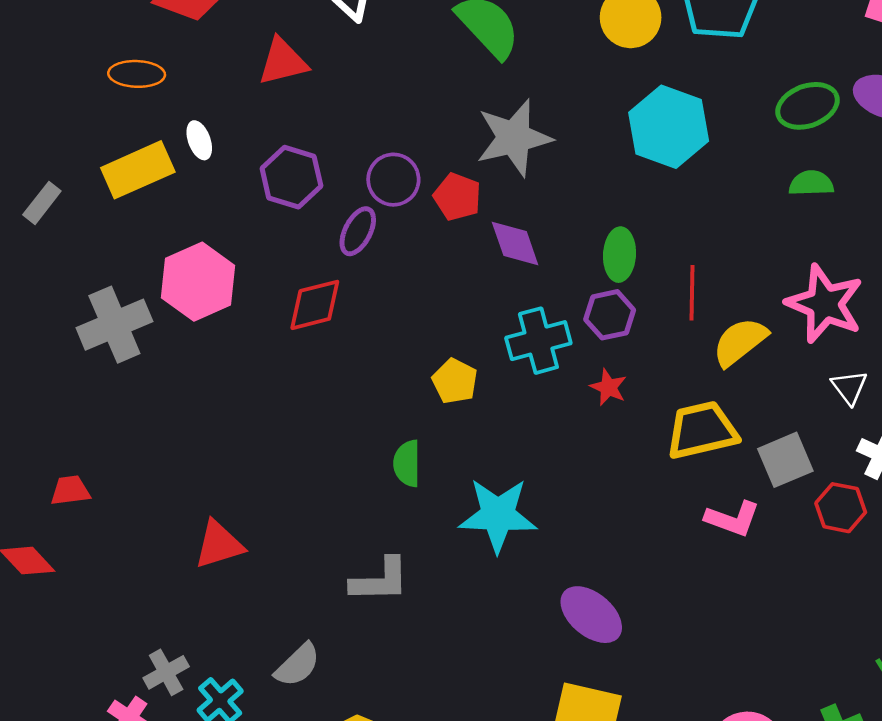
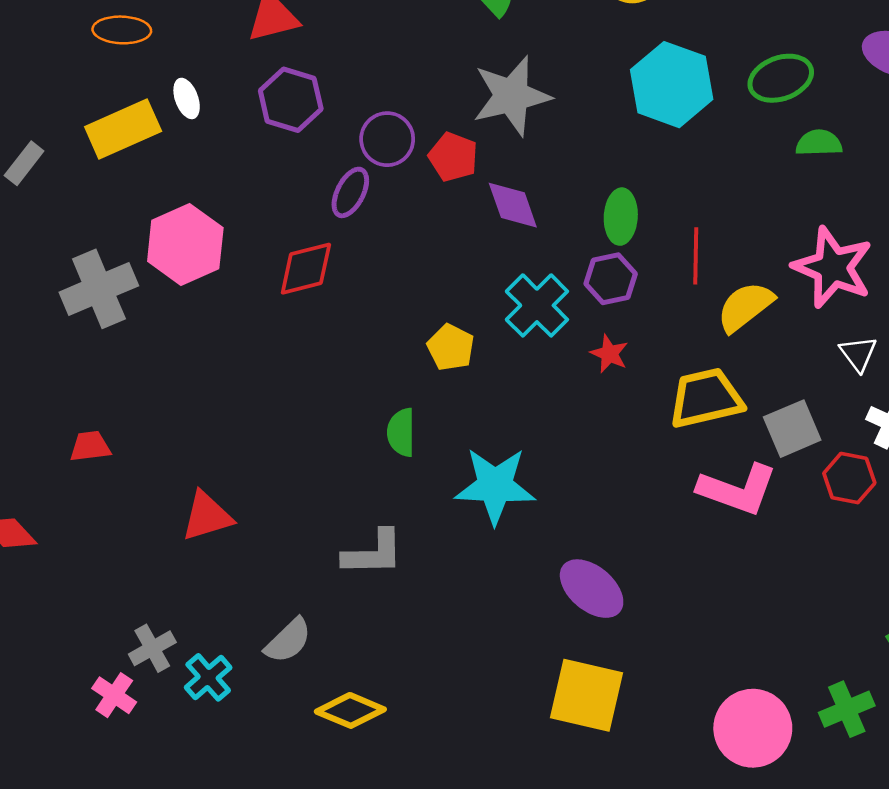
green ellipse: (808, 106) -> (781, 78), moved
purple hexagon: (291, 177) -> (291, 100), moved
cyan cross: (538, 341) -> (537, 305), turned -30
red trapezoid: (70, 490) -> (90, 446), moved
pink L-shape: (733, 519) -> (738, 490), size x1.4

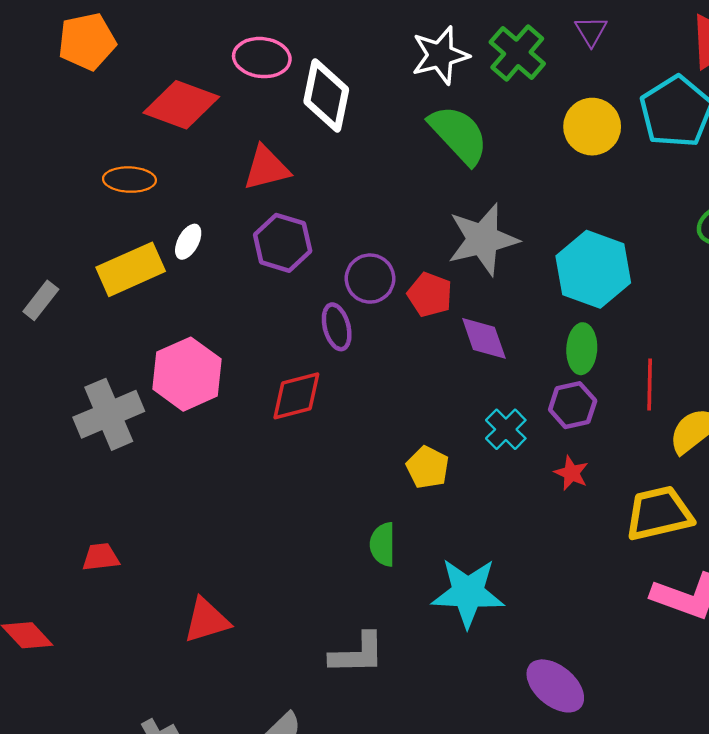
cyan hexagon: (672, 85) -> (593, 269), moved
white ellipse: (187, 98) -> (188, 242), turned 48
purple ellipse: (350, 192) -> (337, 327), turned -42
cyan cross: (537, 305) -> (506, 429), size x0.7

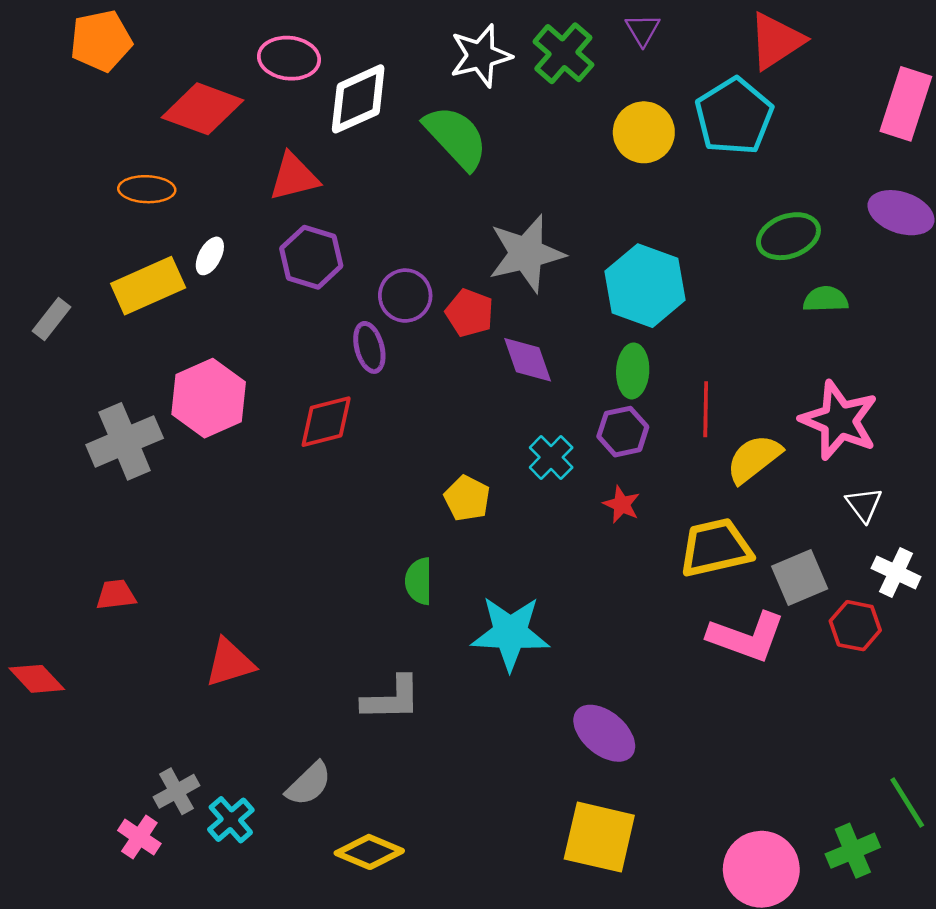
white diamond: (326, 96) -> (358, 99), turned 54
green semicircle: (459, 135) -> (456, 137), moved

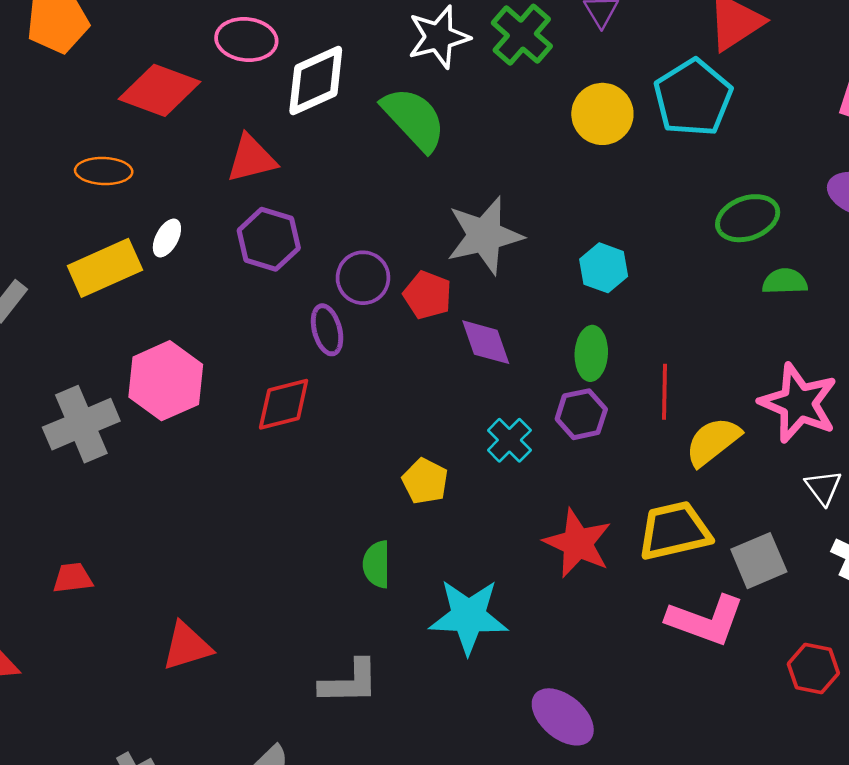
cyan hexagon: (645, 286) -> (604, 268), size x0.6
red star: (622, 504) -> (578, 543), moved, size x1.8
red hexagon: (855, 626) -> (813, 669), moved

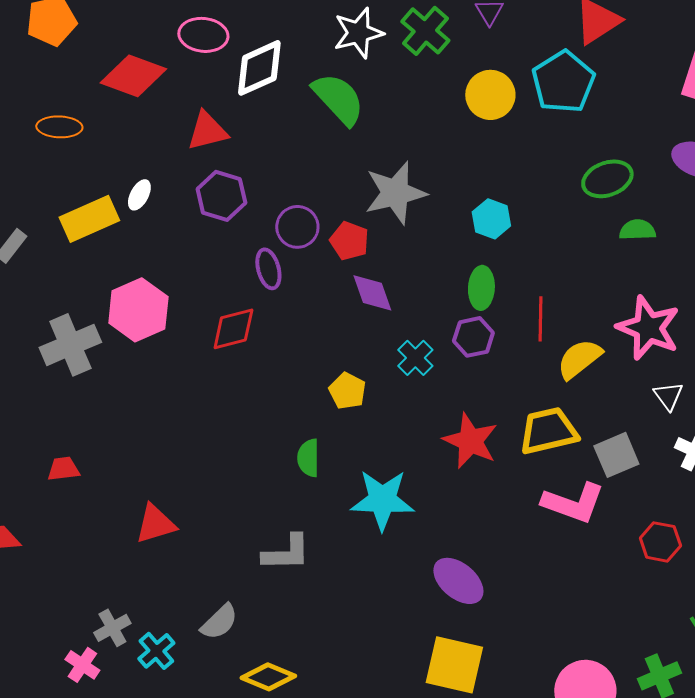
orange ellipse: (104, 171) -> (59, 127), moved
purple diamond: (486, 342) -> (372, 293), moved

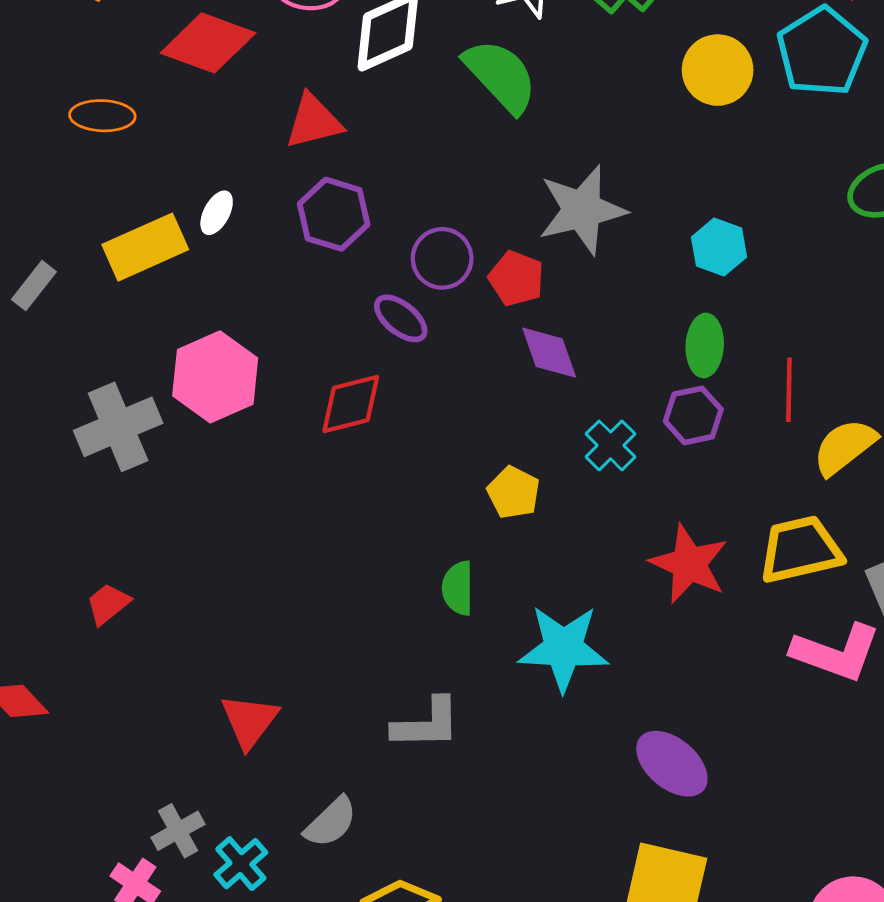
purple ellipse: (268, 269) -> (401, 318), turned -36
red trapezoid: (63, 469) -> (108, 604), turned -32
red triangle: (155, 524) -> (249, 721), moved, turned -36

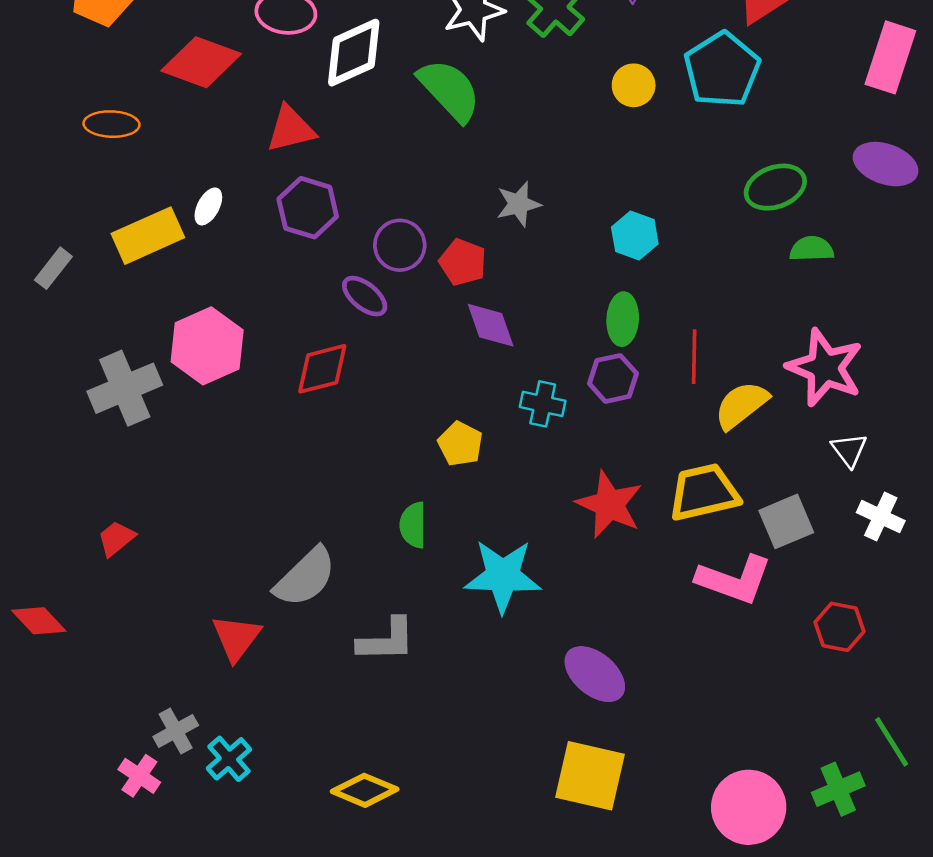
yellow circle: (718, 70) -> (634, 85), size x0.7
gray star: (582, 210) -> (518, 204), size x0.6
cyan cross: (611, 445) -> (543, 404), turned -33
gray semicircle: (331, 822) -> (305, 577), moved, size x1.4

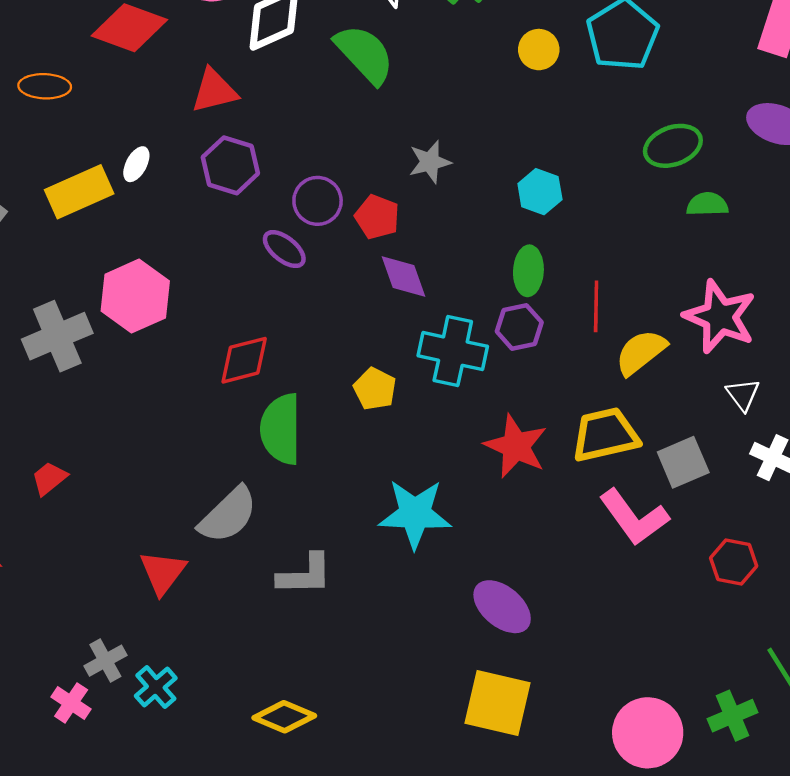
red diamond: (322, 369) -> (244, 360), moved
cyan cross: (543, 404) -> (453, 351), size x1.6
green semicircle: (413, 525) -> (281, 429), moved, size x1.6
pink L-shape: (734, 580) -> (634, 517), turned 34

